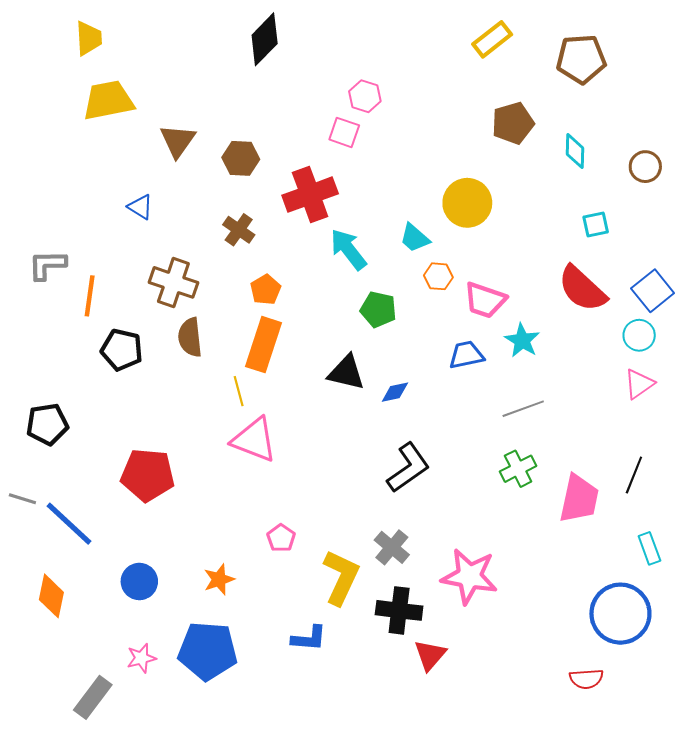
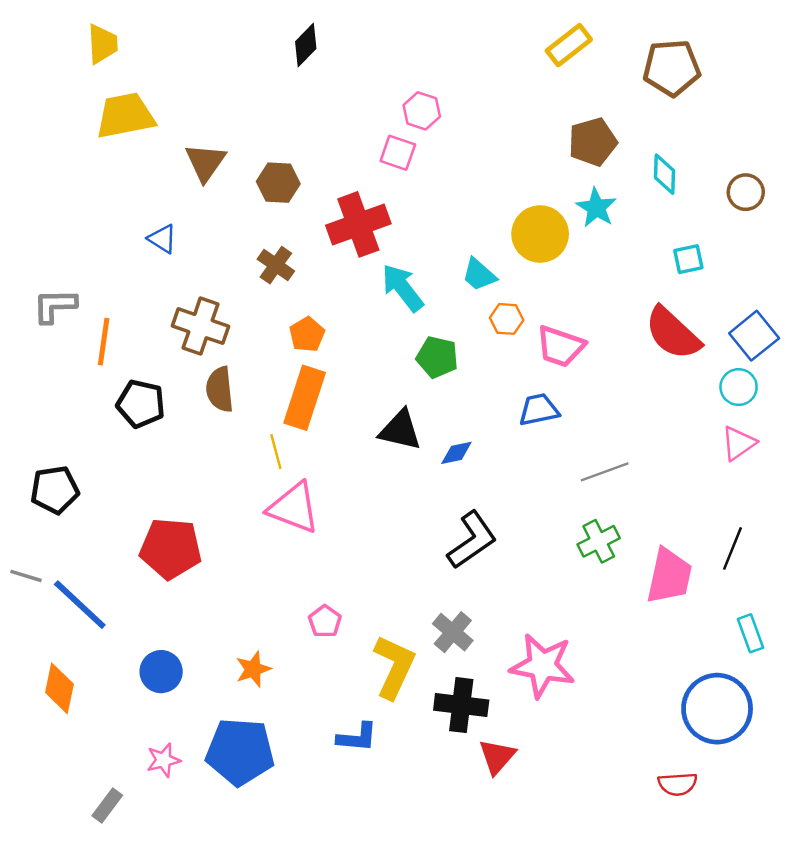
black diamond: (265, 39) -> (306, 45), size x0.7
cyan star: (522, 340) -> (596, 208), moved
gray rectangle: (93, 697) -> (107, 806), size x0.7

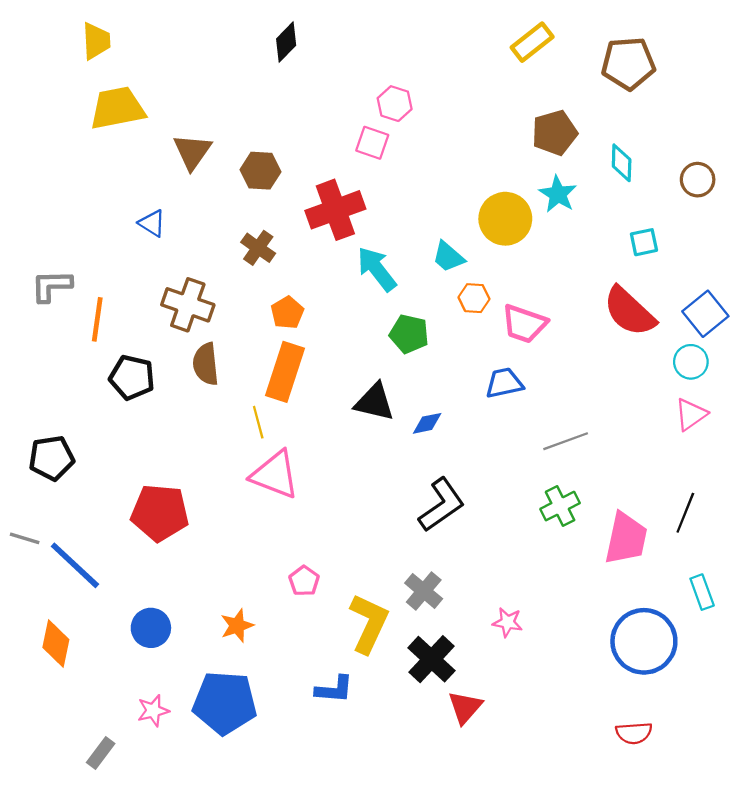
pink star: (542, 666) -> (508, 622), size x0.5
black cross: (461, 705) -> (432, 659), turned 36
blue circle: (717, 709) -> (644, 641), moved

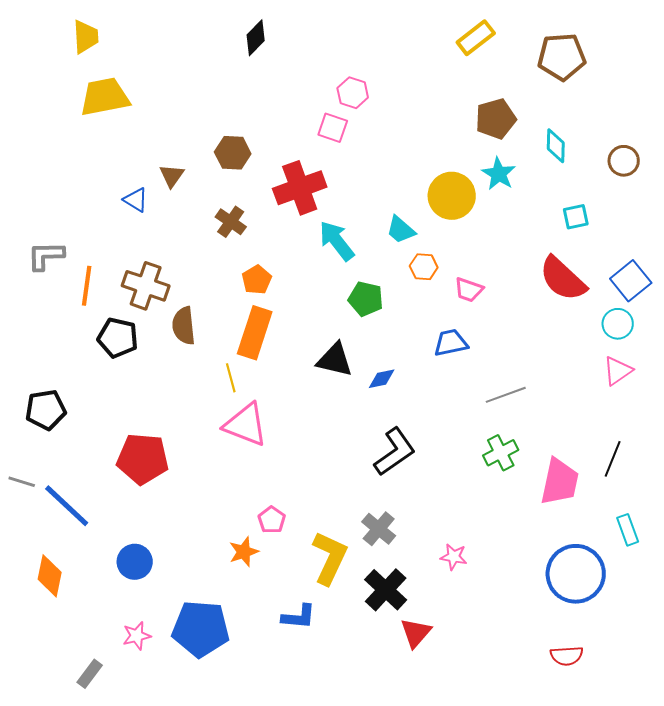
brown triangle: (192, 152) -> (172, 176), moved, size x0.7
brown cross: (188, 305) -> (146, 286), moved
pink trapezoid: (524, 324) -> (469, 290), size x0.7
orange star: (237, 626) -> (244, 552), moved

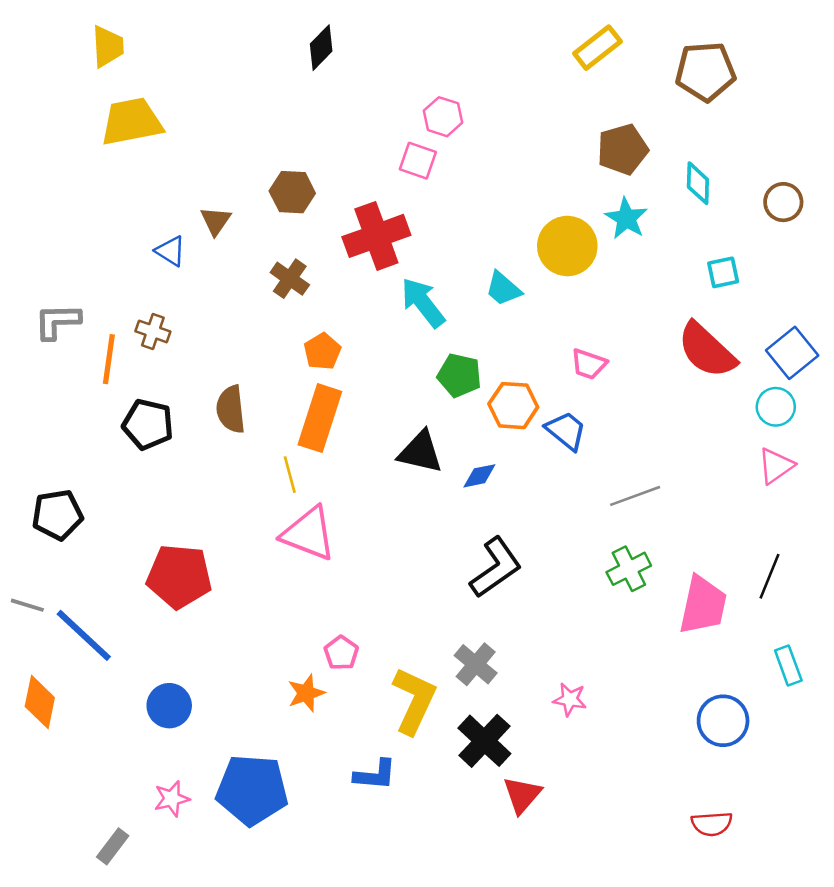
orange hexagon: (424, 267) -> (513, 406), moved, size x1.4
brown cross: (146, 286) -> (153, 331), moved, size x0.6
blue trapezoid: (451, 343) -> (566, 431), turned 51
blue circle: (576, 574) -> (723, 721), size x0.7
orange diamond: (50, 576) -> (40, 702), moved

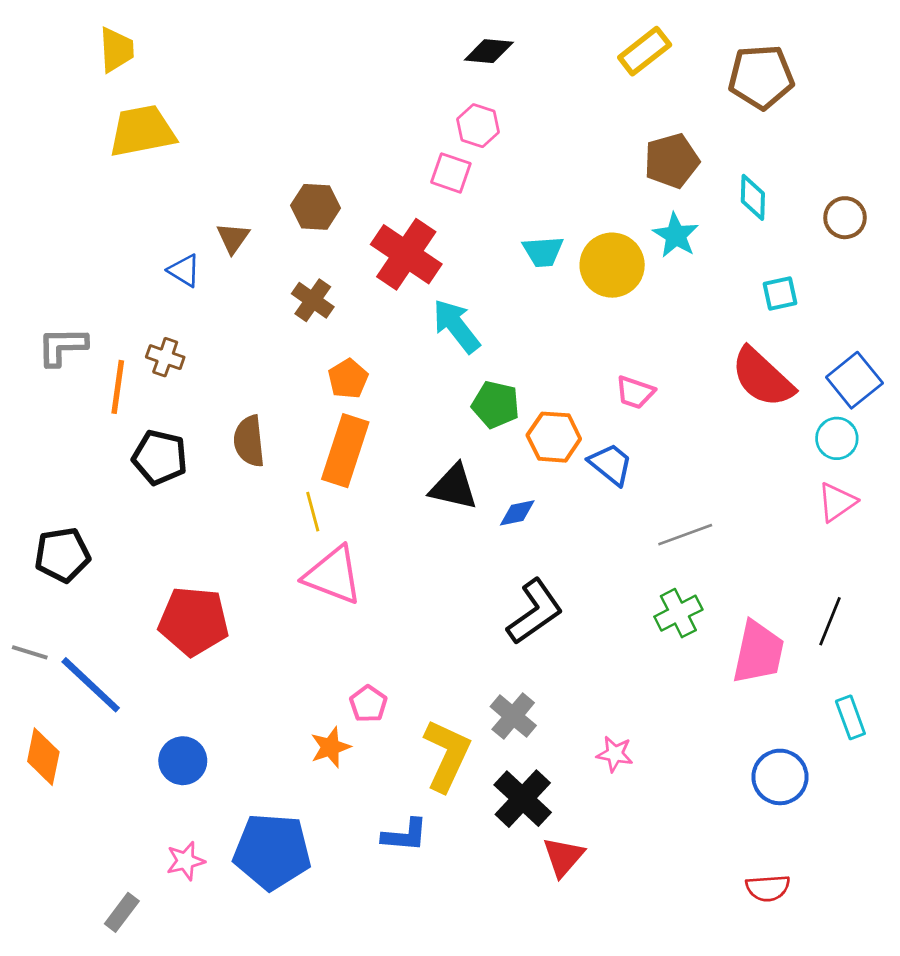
black diamond: (321, 48) -> (489, 51), moved, turned 51
red cross: (376, 236) -> (406, 254), turned -36
cyan trapezoid: (503, 289) -> (543, 252), moved, turned -45

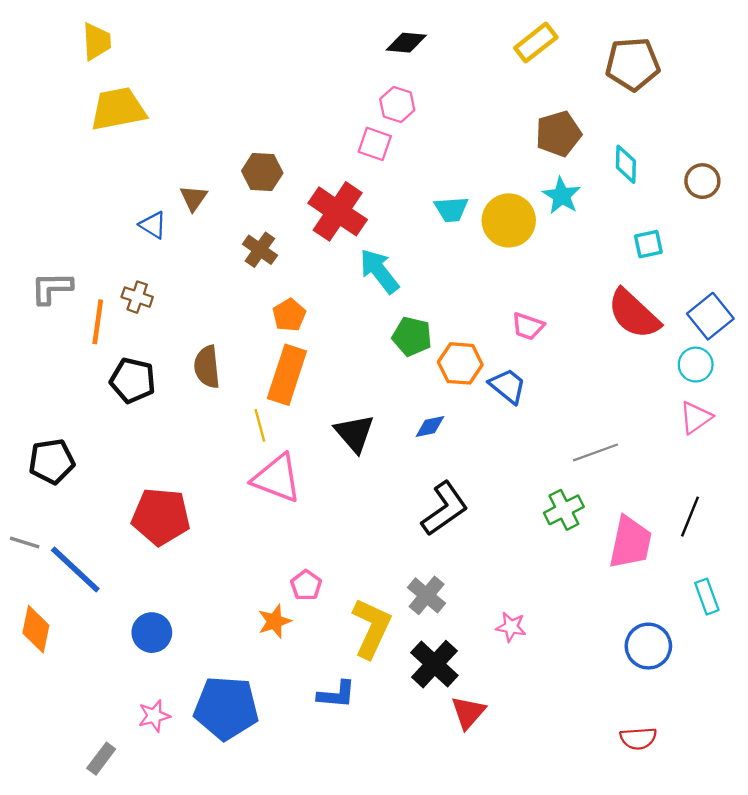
black triangle: (454, 487) -> (354, 433), moved, turned 36
gray line: (685, 535) -> (595, 452), moved

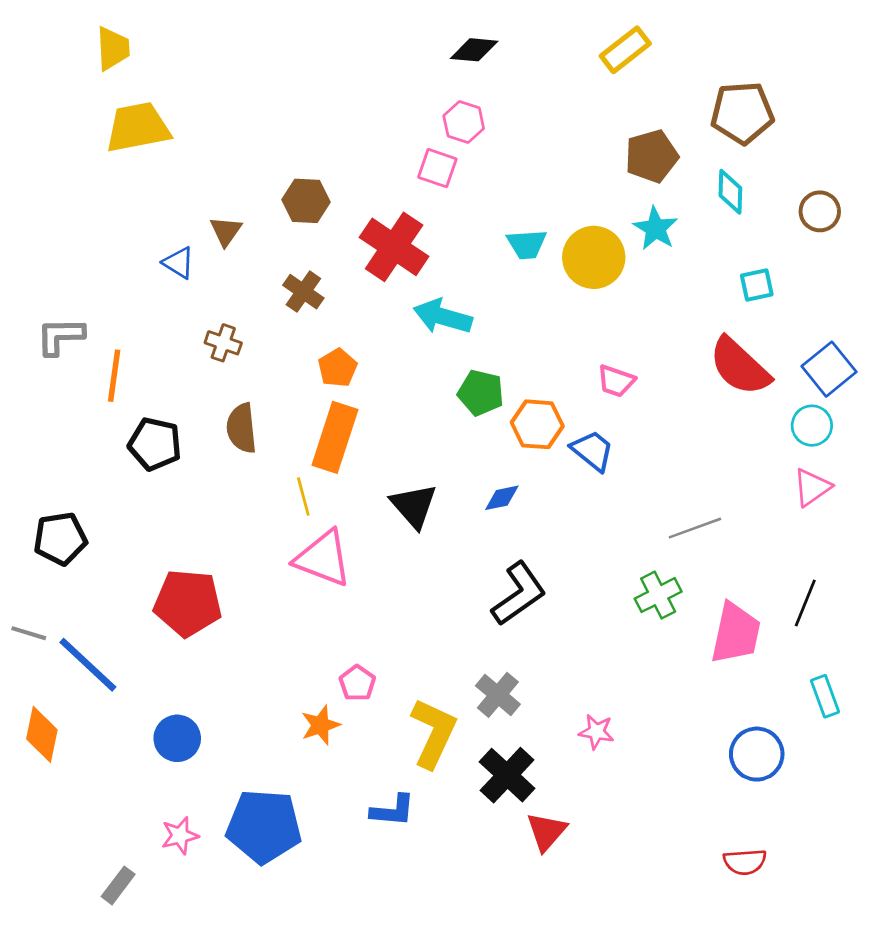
brown pentagon: (633, 64) -> (742, 113), moved
cyan arrow: (379, 271) -> (443, 317), turned -36
brown cross: (137, 297) -> (223, 343), moved

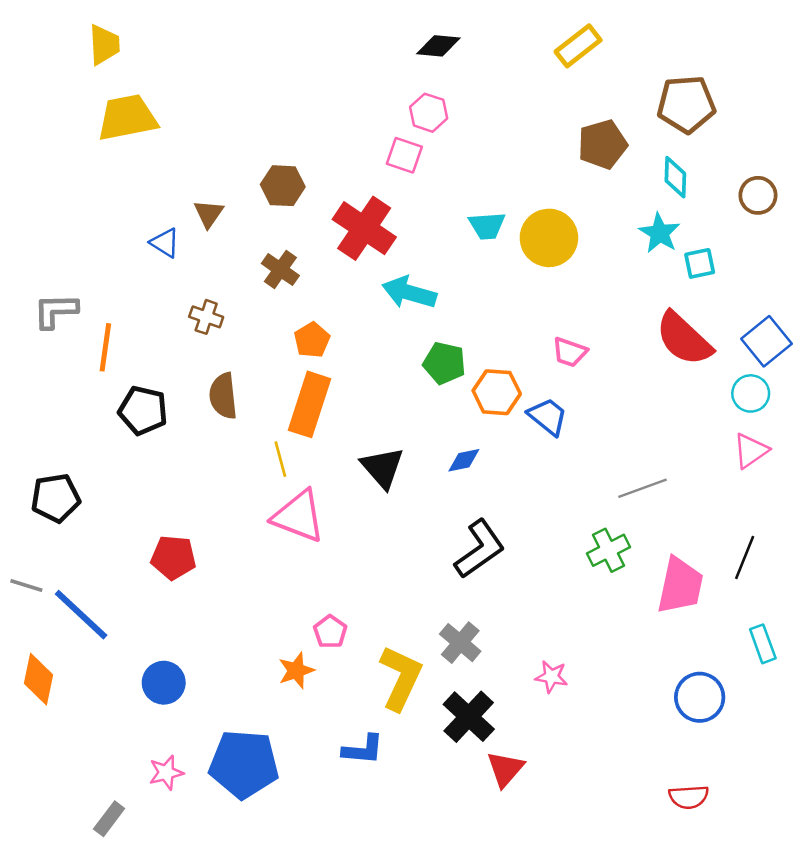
cyan star: (656, 228) -> (660, 233), moved
red pentagon: (188, 603) -> (173, 558), size x0.7

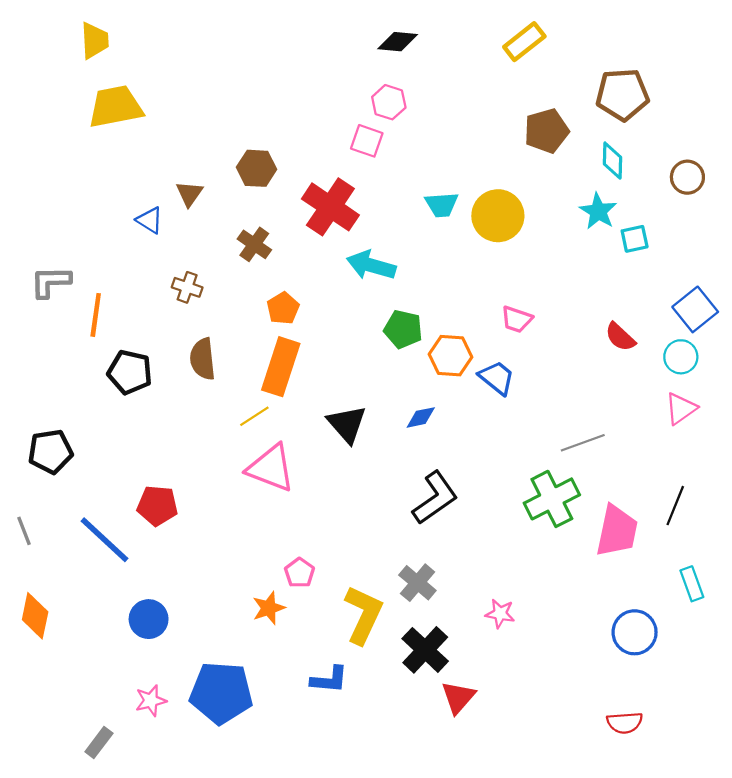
red semicircle: (684, 339) -> (620, 337), moved, size x0.6
yellow line: (280, 459) -> (254, 416), turned 72
green cross: (608, 550) -> (552, 499), size x1.4
gray line: (26, 585) -> (24, 531), turned 52
blue line: (81, 615) -> (104, 540), moved

